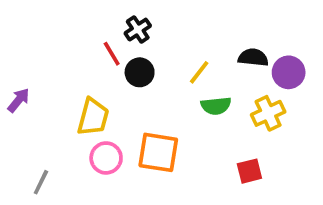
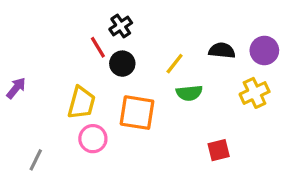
purple circle: (289, 72) -> (264, 50), moved
yellow cross: (268, 113) -> (255, 93), moved
orange square: (158, 152) -> (137, 113), moved

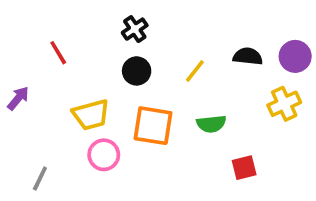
red line: (98, 47) -> (58, 53), moved
green semicircle: (189, 93) -> (211, 124), moved
yellow trapezoid: (81, 103) -> (91, 115), turned 60

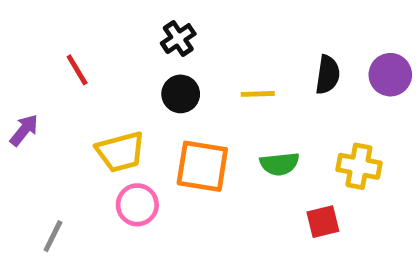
black semicircle: (248, 56) -> (328, 75), turned 92
yellow line: (195, 71) -> (258, 94), turned 50
yellow cross: (284, 104) -> (359, 166), moved, turned 36

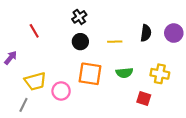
yellow trapezoid: (120, 152) -> (35, 81), moved
red square: (323, 222) -> (144, 99), turned 32

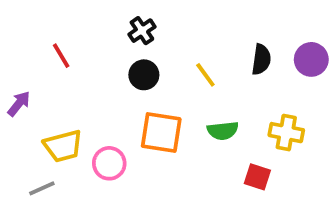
yellow line: (115, 42) -> (205, 75), turned 56
gray line: (23, 105) -> (42, 188), turned 40

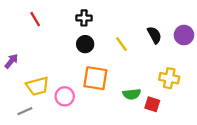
black cross: (142, 31) -> (84, 18), turned 35
red line: (61, 56) -> (35, 19), moved
black semicircle: (261, 59) -> (154, 35), turned -36
green semicircle: (223, 131) -> (132, 94), moved

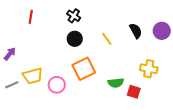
black cross: (84, 18) -> (74, 16), turned 32
red line: (35, 19) -> (31, 17), turned 40
orange square: (95, 78) -> (84, 69), turned -35
gray line: (25, 111) -> (12, 85), moved

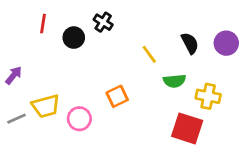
black circle: (75, 39) -> (74, 38), moved
orange square: (84, 69) -> (117, 96), size x0.7
green semicircle: (116, 83) -> (175, 81), moved
red square: (134, 92) -> (187, 128), size x1.6

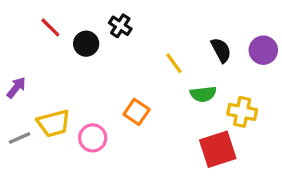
red line: (43, 24) -> (50, 27), turned -54
orange square: (117, 96) -> (137, 112), turned -30
red square: (187, 128) -> (218, 149), turned -36

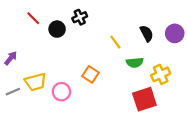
black cross: (120, 26) -> (80, 17), turned 32
yellow cross: (242, 112) -> (161, 74), turned -36

